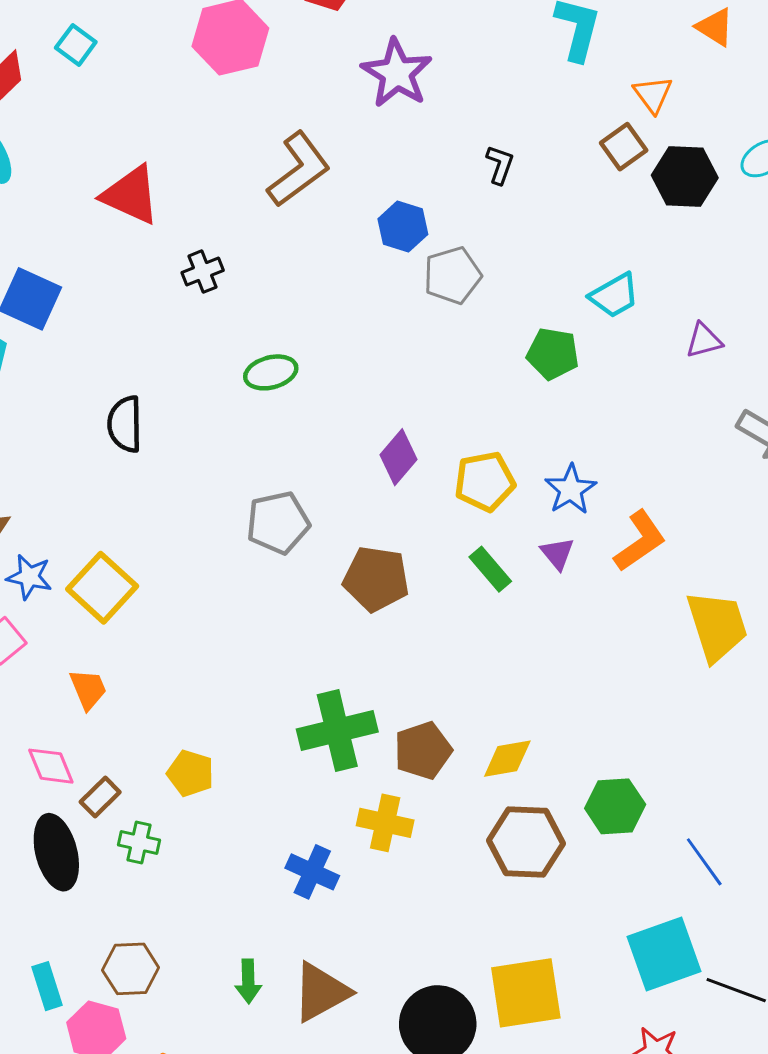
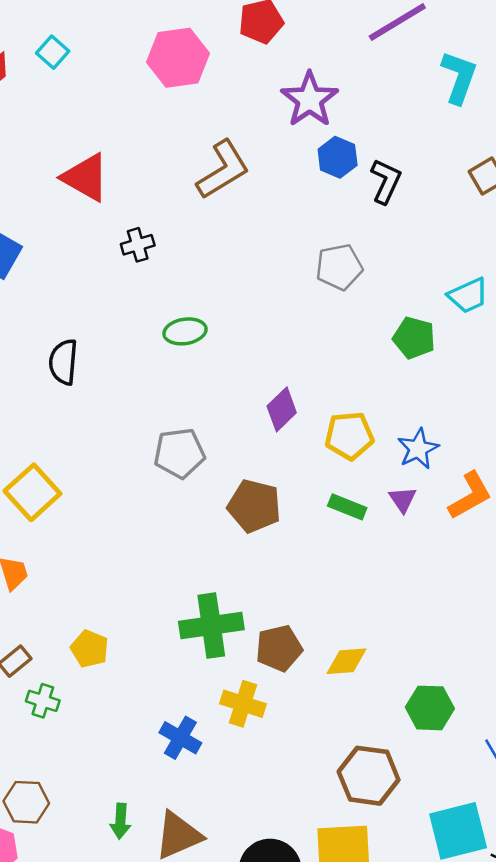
black L-shape: (500, 165) -> (386, 181), size x1.4
blue hexagon: (403, 227) -> (338, 157), moved
green rectangle: (490, 569) -> (347, 507), turned -33
brown hexagon: (526, 842) -> (369, 776), moved

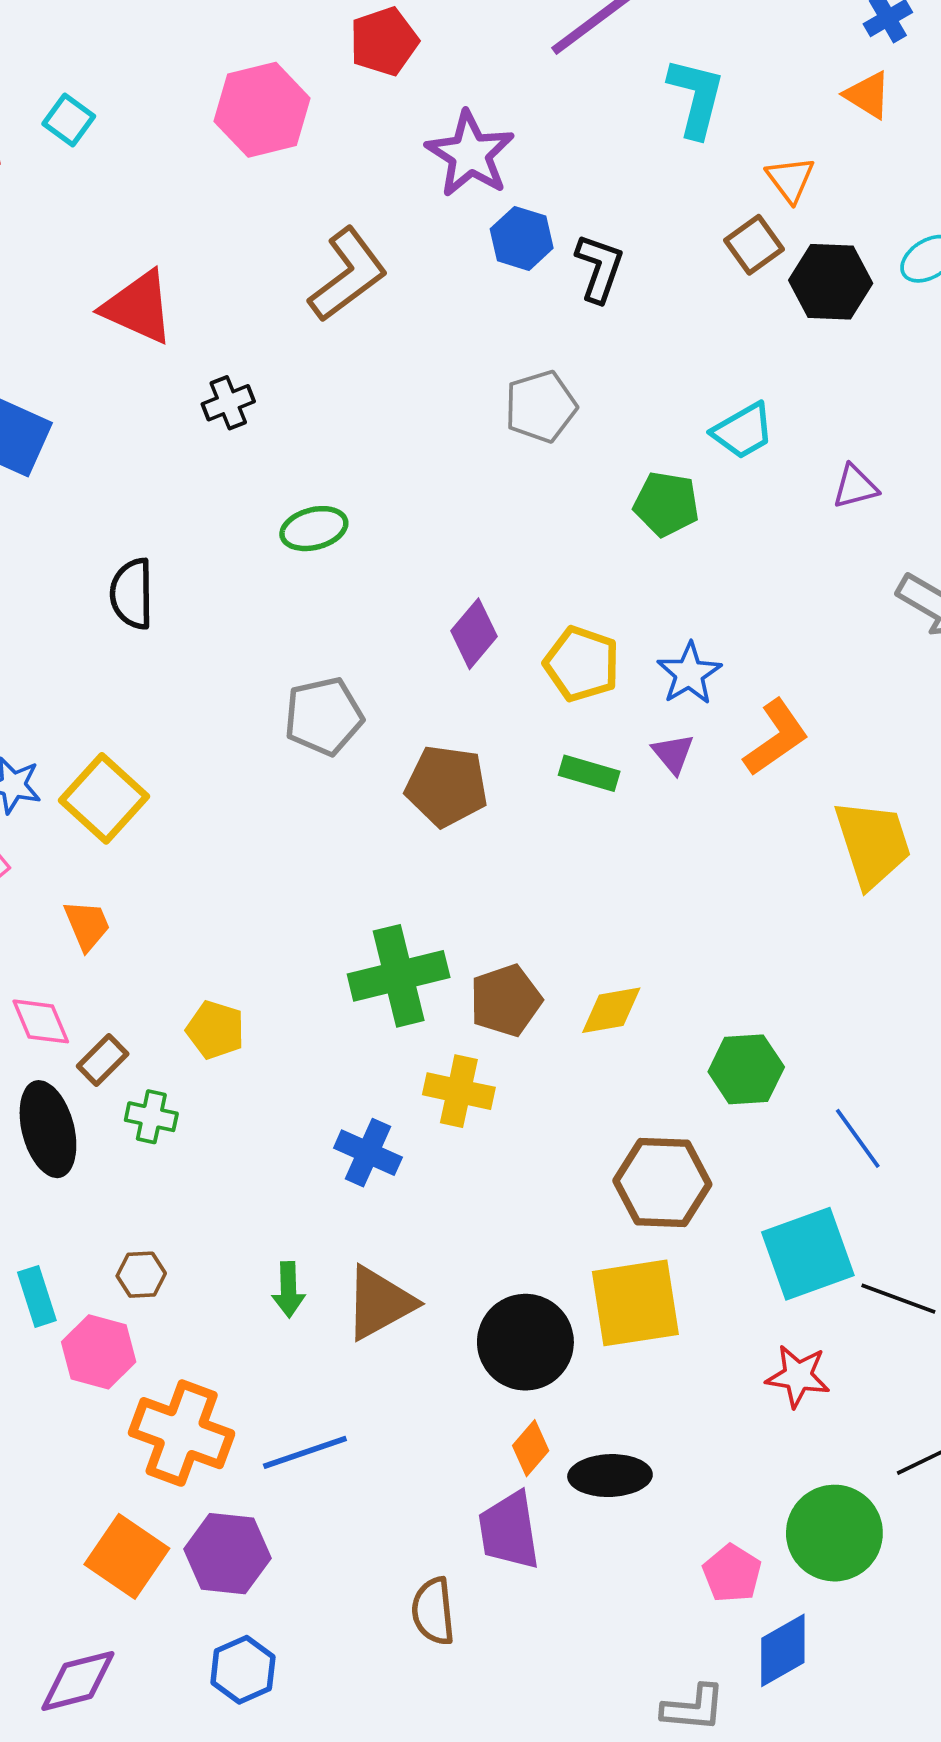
yellow pentagon: (349, 436) -> (582, 664), turned 30
brown hexagon: (26, 802) -> (141, 1275), size x0.7

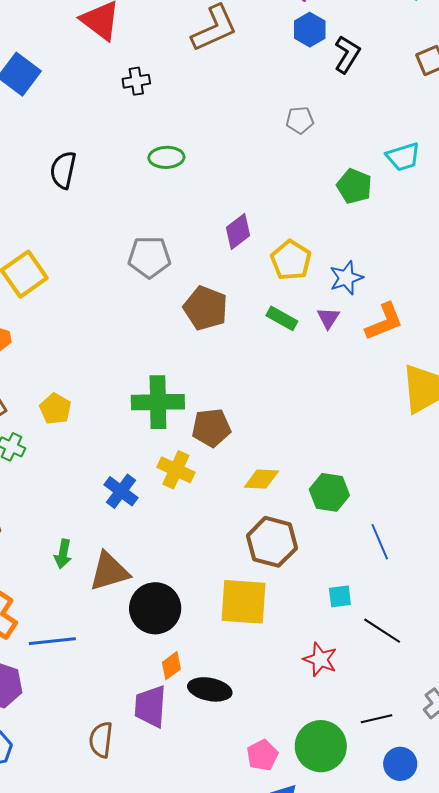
gray pentagon: (541, 407) -> (300, 120), size x0.7
yellow diamond: (611, 1010) -> (261, 479), moved
cyan square: (808, 1254) -> (340, 596), size x0.5
black circle: (525, 1342) -> (155, 608), moved

